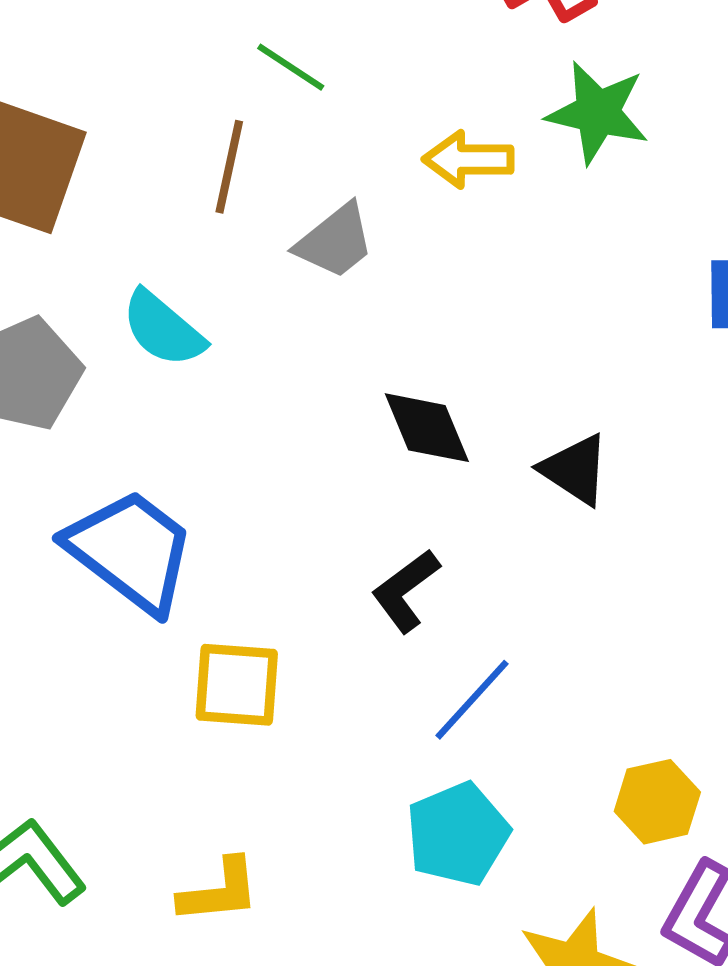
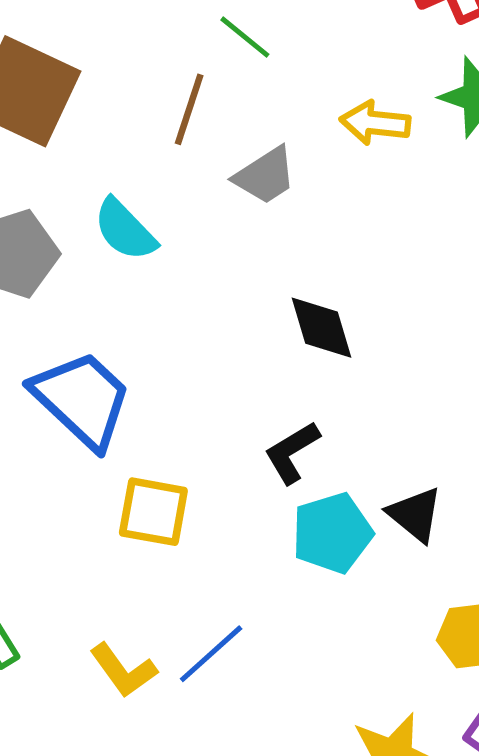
black triangle: (575, 470) -> (415, 515), moved
blue line: (472, 700) -> (211, 654), moved
cyan pentagon: (458, 834) -> (332, 533), moved
yellow L-shape: (219, 891) -> (123, 670), turned 54

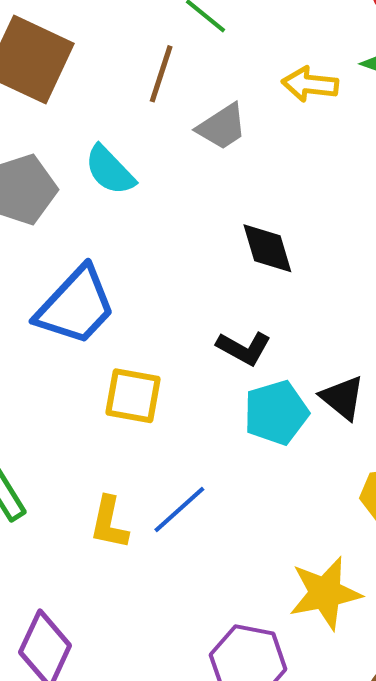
blue trapezoid: (82, 399) -> (76, 306), turned 90
black L-shape: (292, 452) -> (244, 348), turned -120
yellow L-shape: (123, 670) -> (109, 523), turned 48

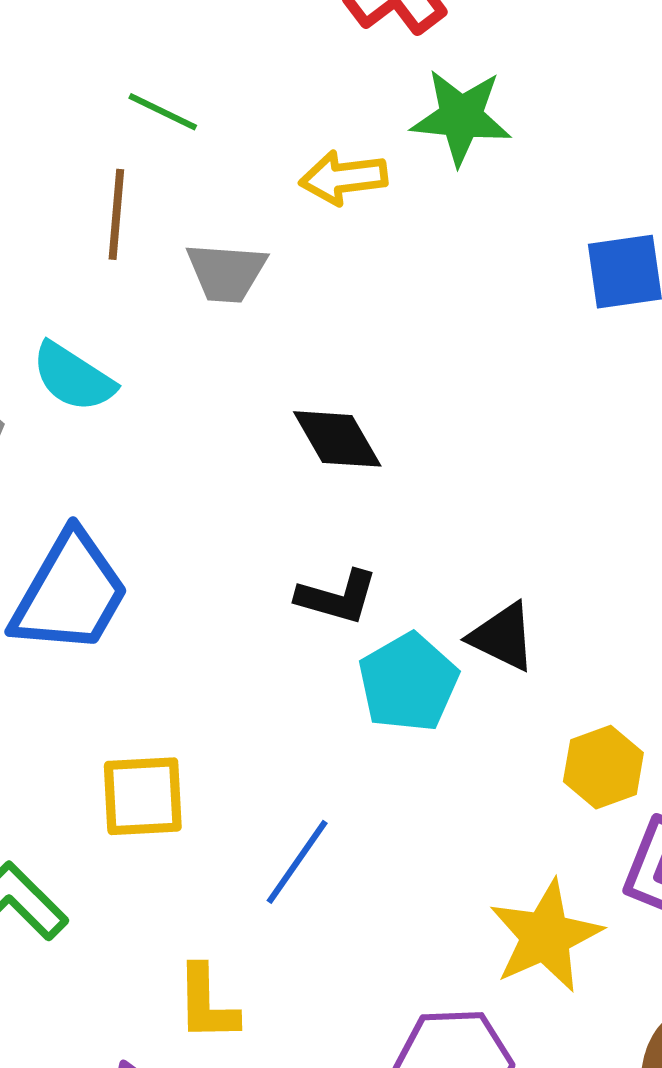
gray trapezoid: (222, 127) -> (226, 272), turned 50
yellow square: (133, 396) -> (143, 796), moved
yellow L-shape: (109, 523) -> (207, 1003), moved

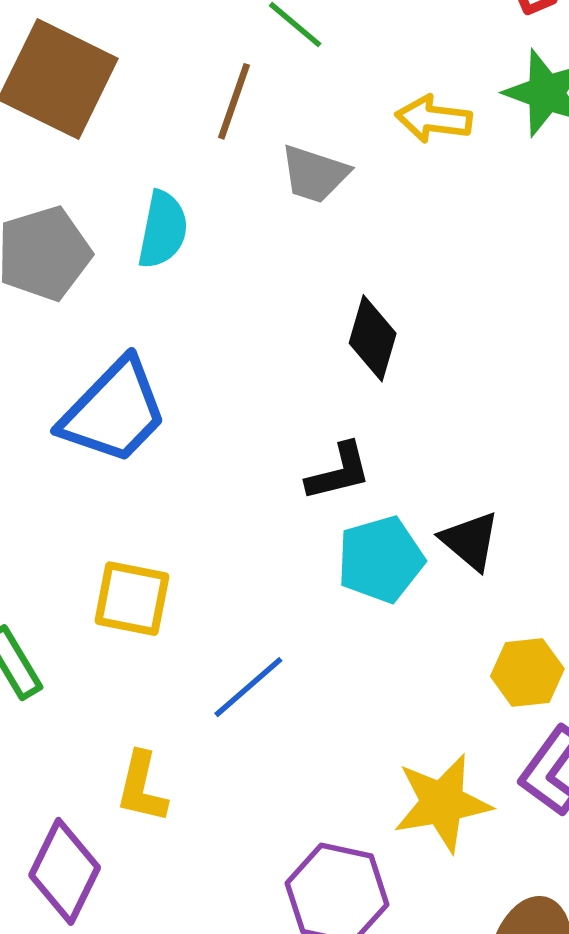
cyan semicircle: (73, 377) -> (163, 230), turned -126
black diamond: (337, 439) -> (373, 338), turned 32
black L-shape: (337, 597) -> (339, 472), turned -44

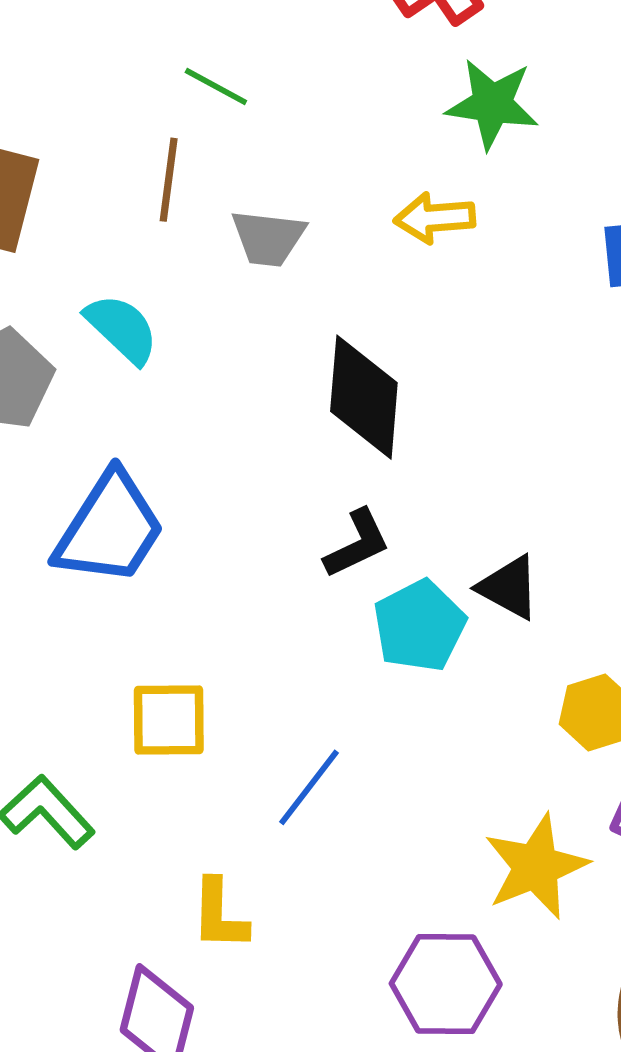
yellow arrow: (434, 119) -> (435, 218), moved
cyan semicircle: (163, 230) -> (122, 329), turned -46
black diamond: (373, 338) -> (364, 397), size x1.4

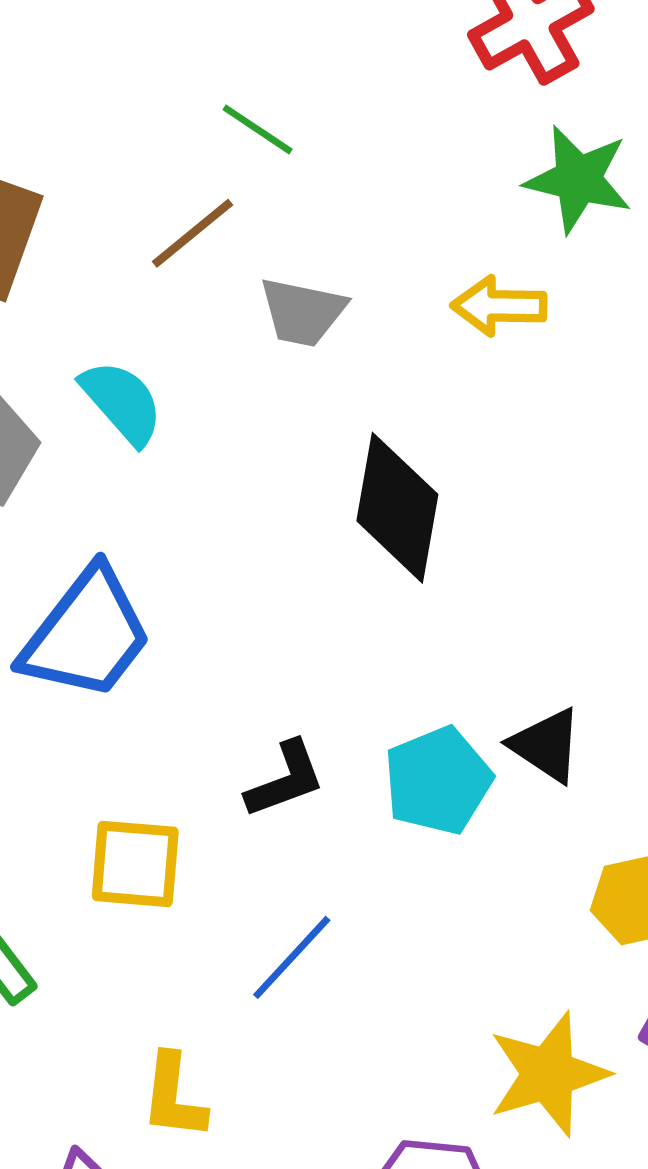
brown line: (169, 180) -> (192, 233), turned 38
black L-shape: (357, 544) -> (285, 779), moved

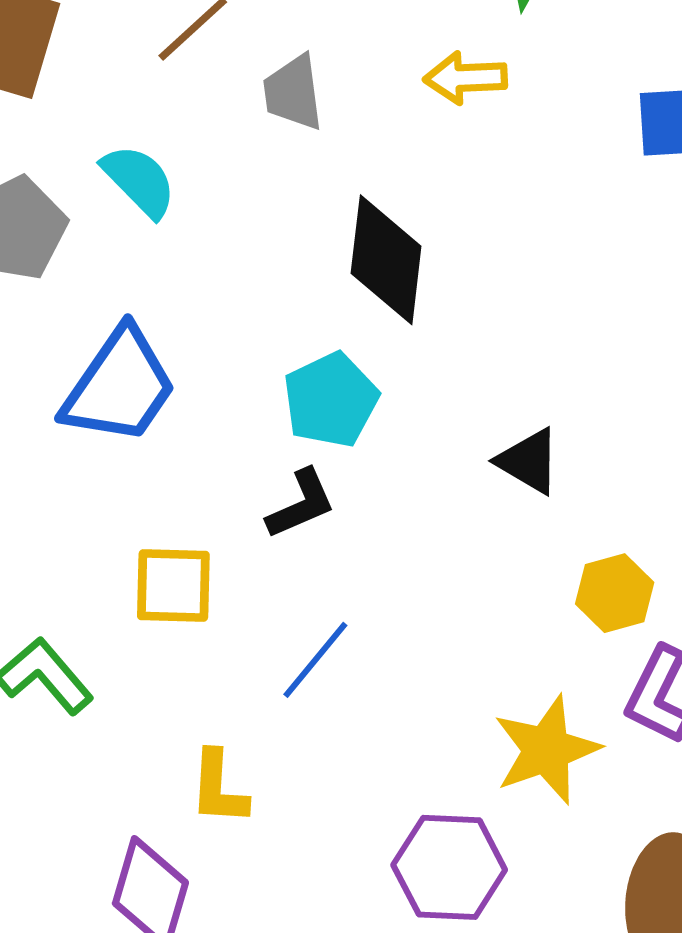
gray trapezoid: (302, 312) -> (293, 93), turned 74
cyan pentagon: (438, 781) -> (331, 400), moved

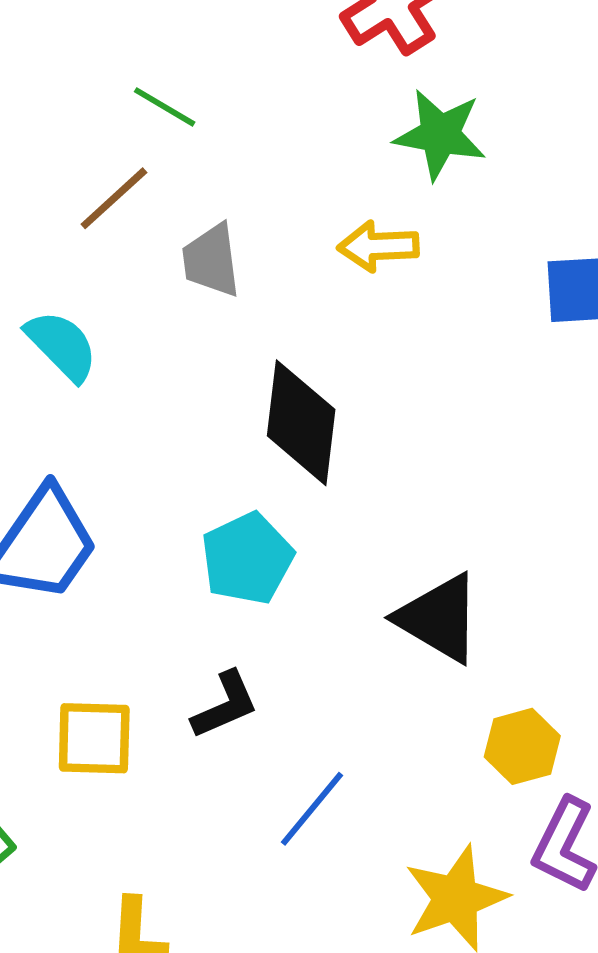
black triangle: (529, 461) -> (439, 618), size x1.4
black L-shape: (301, 504) -> (225, 705), moved
blue line: (315, 660) -> (312, 809), moved

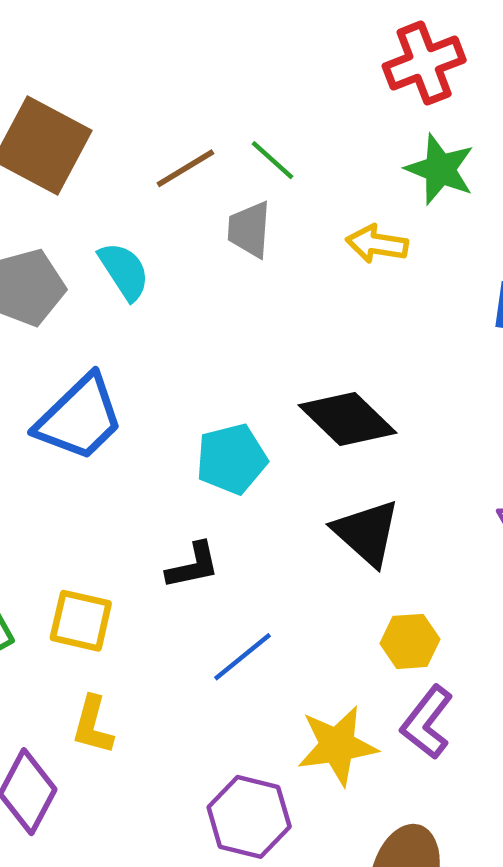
green line: (165, 107) -> (273, 160), moved
black diamond: (301, 423) -> (347, 419), moved, turned -64
yellow square: (94, 738) -> (81, 621), moved

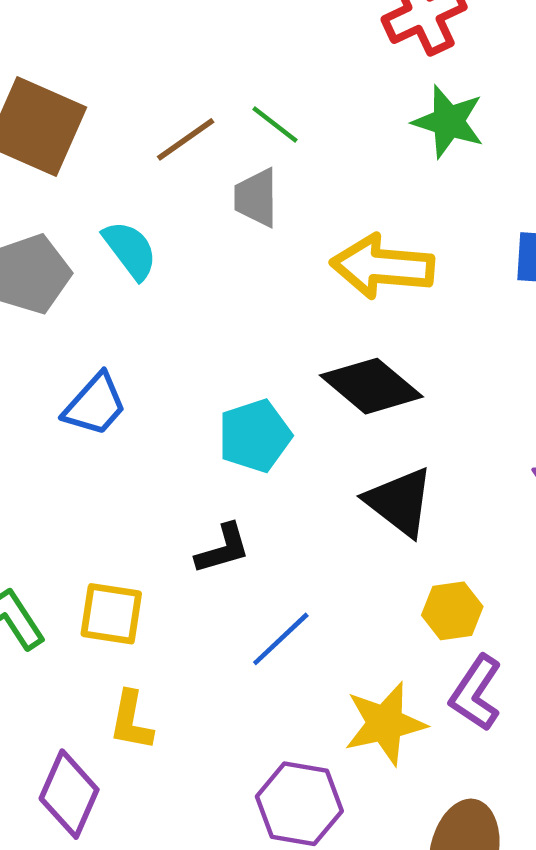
yellow arrow: (377, 244) -> (382, 266), moved, size x1.6
blue trapezoid: (80, 418) -> (95, 405), size x0.7

